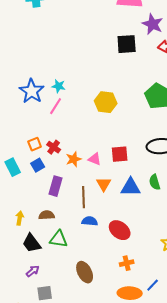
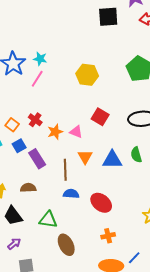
orange square: (35, 144) -> (12, 125), moved, turned -32
red square: (120, 154) -> (100, 117), moved, turned 36
blue square: (38, 165) -> (19, 146), moved
purple rectangle: (56, 186) -> (37, 159), turned -48
green triangle: (59, 239) -> (48, 220), moved

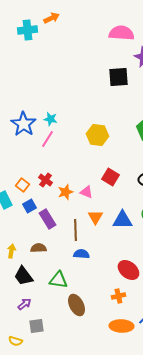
red ellipse: (101, 203) -> (128, 270), moved

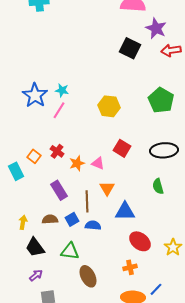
black square: (118, 77) -> (130, 48), turned 30
blue square: (29, 206) -> (72, 219), moved
blue triangle: (122, 220) -> (125, 211), moved

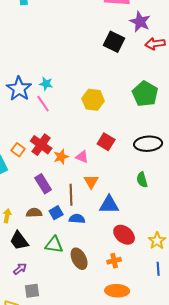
pink line: (59, 110) -> (43, 104), turned -66
red cross: (57, 151) -> (41, 145), size x1.5
brown ellipse: (88, 276) -> (79, 259), moved
blue line: (156, 289) -> (158, 269), moved, turned -48

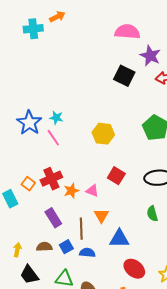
red cross: (41, 145) -> (51, 179), turned 30

